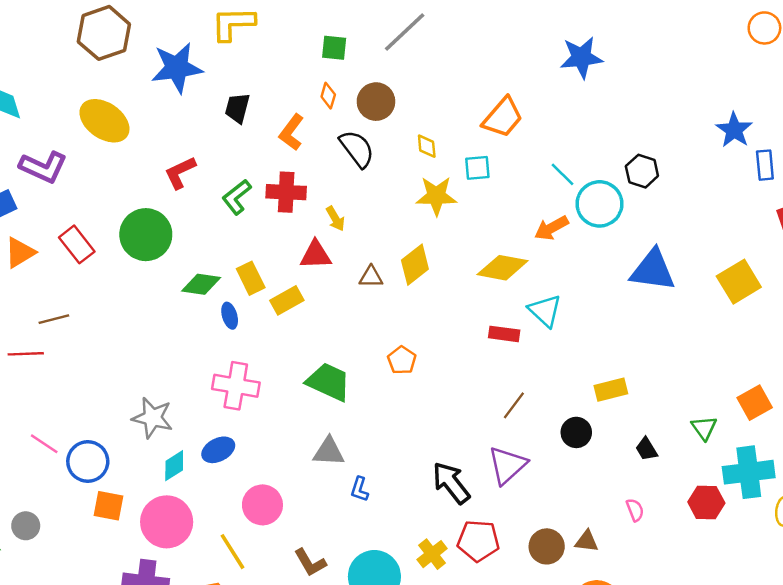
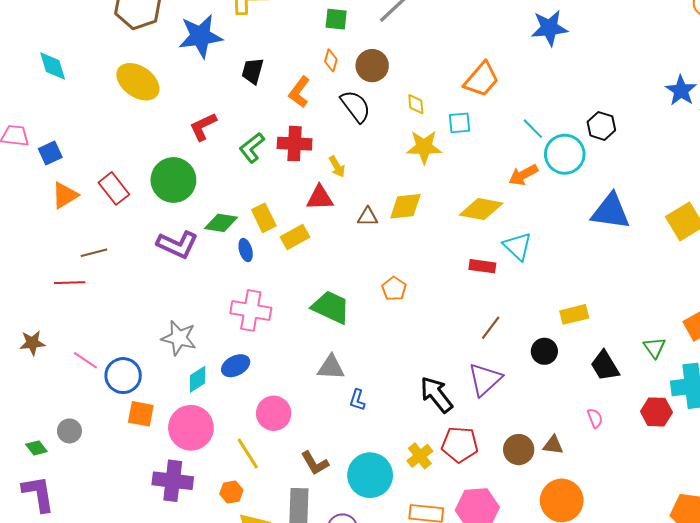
purple L-shape: (43, 167) -> (177, 245), moved
yellow diamond: (415, 265) -> (405, 206), turned 32
black trapezoid: (646, 449) -> (605, 366), size x1.5

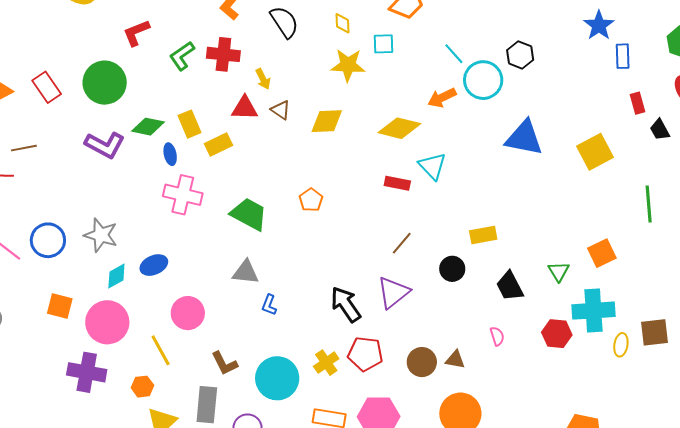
brown triangle: (368, 217) -> (281, 110), moved, turned 30
pink cross: (251, 310) -> (183, 195), moved
blue circle: (123, 376) -> (48, 240), moved

